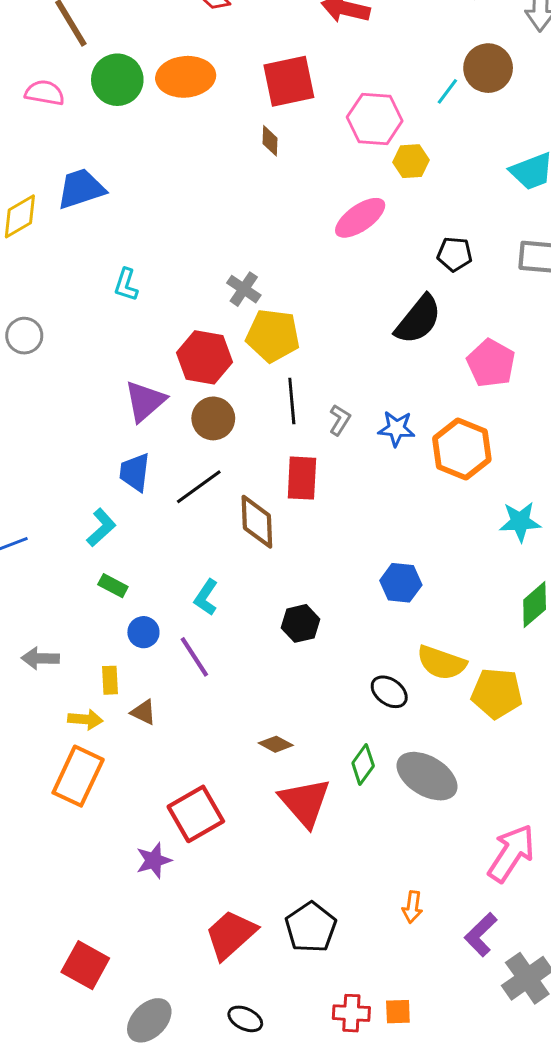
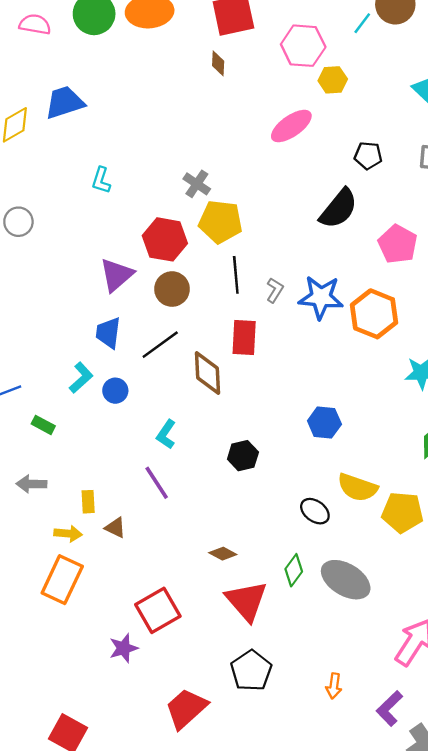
blue star: (396, 429) -> (321, 297), size x1.5
green rectangle: (113, 586) -> (43, 425), moved
blue circle: (143, 632) -> (115, 391), moved
black pentagon: (311, 927) -> (251, 671), moved

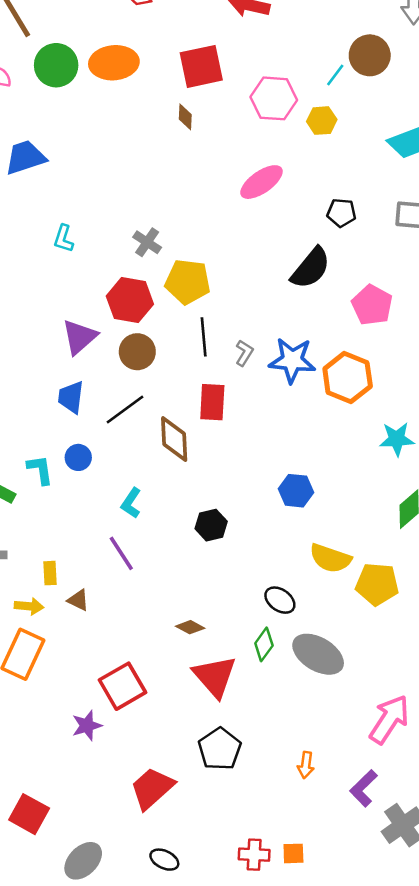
yellow hexagon: (333, 80) -> (322, 121), moved
gray cross: (197, 184) -> (147, 242), moved
cyan L-shape: (81, 378) -> (40, 470), moved, turned -56
black ellipse: (315, 511) -> (280, 600), moved

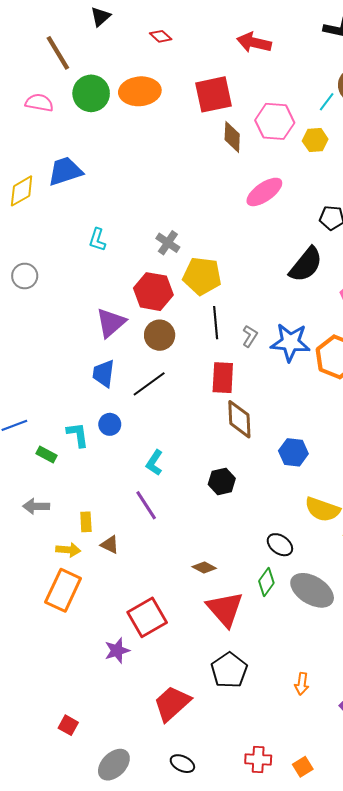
brown diamond: (185, 117) -> (232, 137), moved, size x1.4
brown diamond: (174, 439) -> (239, 419), moved
red square: (29, 814) -> (68, 725), size x0.6
orange square: (293, 853) -> (303, 767), moved, turned -30

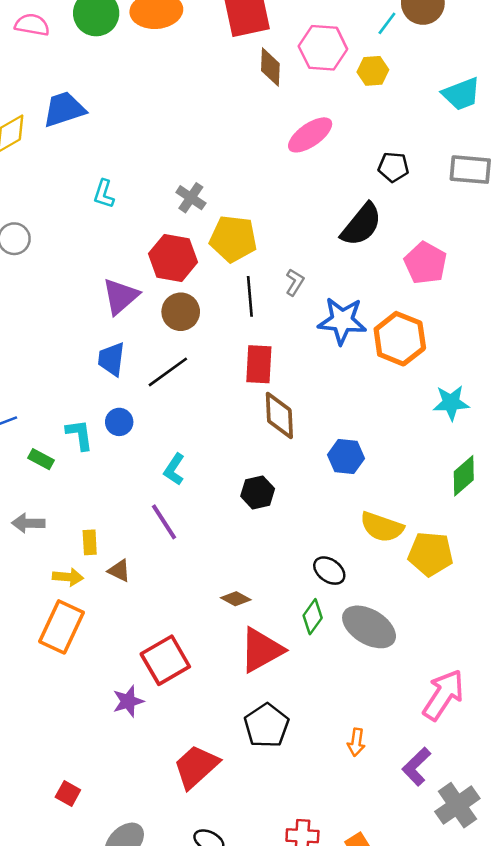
gray L-shape: (250, 336) -> (295, 282), moved
red triangle: (225, 609) -> (261, 650), turned 42

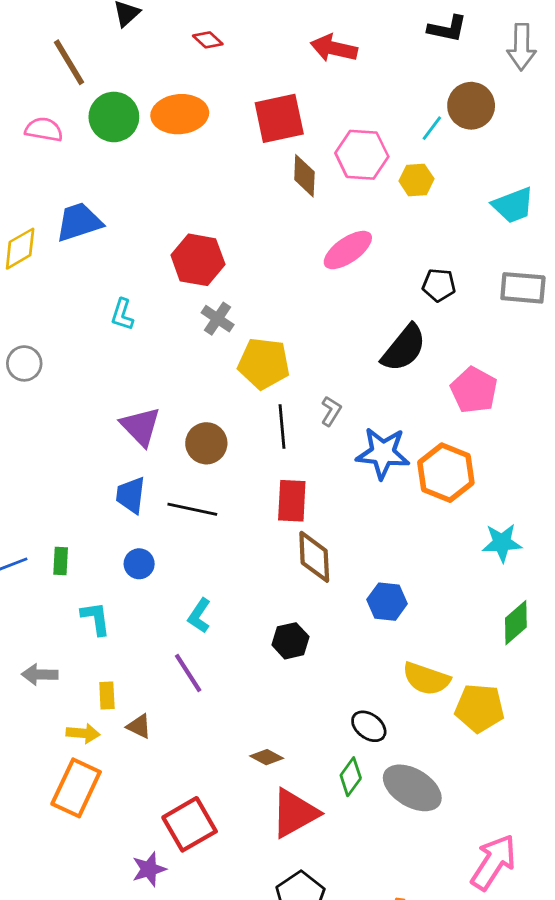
red hexagon: (173, 258) -> (198, 260), moved
purple triangle: (120, 296) -> (141, 427), turned -33
black line: (168, 372) -> (192, 509), turned 48
cyan L-shape: (79, 435) -> (96, 618), moved
green rectangle: (41, 459) -> (61, 561), moved, turned 65

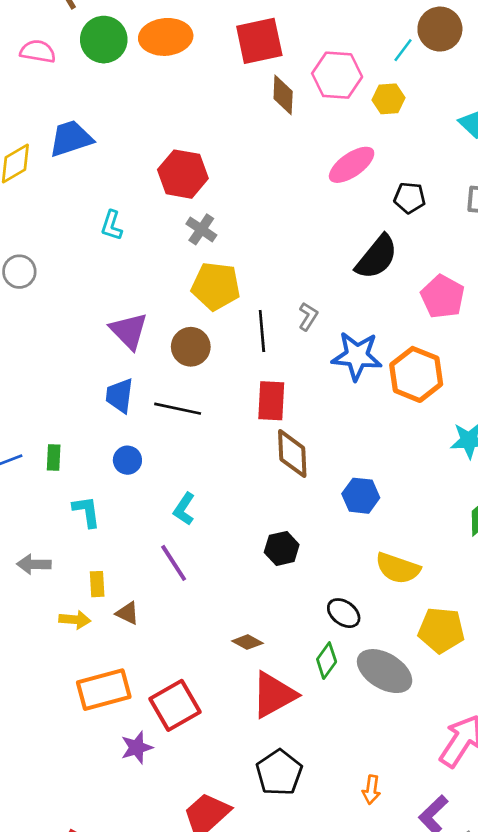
pink ellipse: (348, 250) -> (352, 165), moved
yellow pentagon: (264, 363) -> (216, 286), moved
black hexagon: (290, 641) -> (282, 548), moved
yellow pentagon: (480, 708) -> (441, 630), moved
orange rectangle: (76, 788) -> (104, 690), moved, turned 50

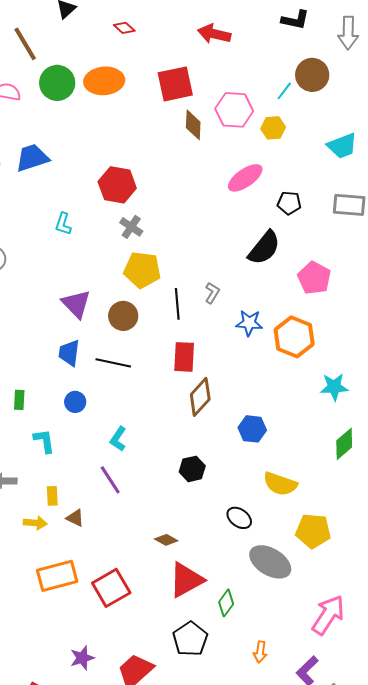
blue star: (357, 356) -> (249, 323), size x0.7
brown diamond: (292, 454) -> (200, 397), turned 45
green diamond: (327, 661) -> (226, 603), moved
purple star: (137, 748) -> (82, 658), moved

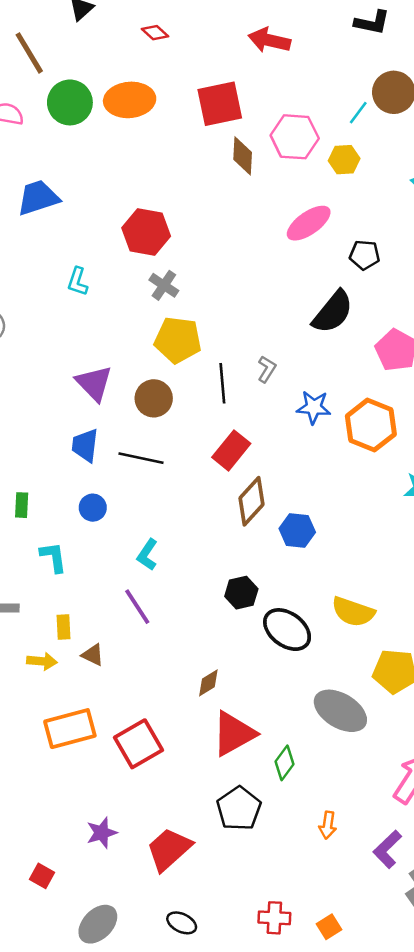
red rectangle: (184, 357) -> (231, 450), turned 36
blue hexagon: (252, 429) -> (297, 530), moved
black ellipse: (239, 518) -> (287, 630), moved, size x1.5
brown diamond: (166, 540) -> (208, 683), turned -60

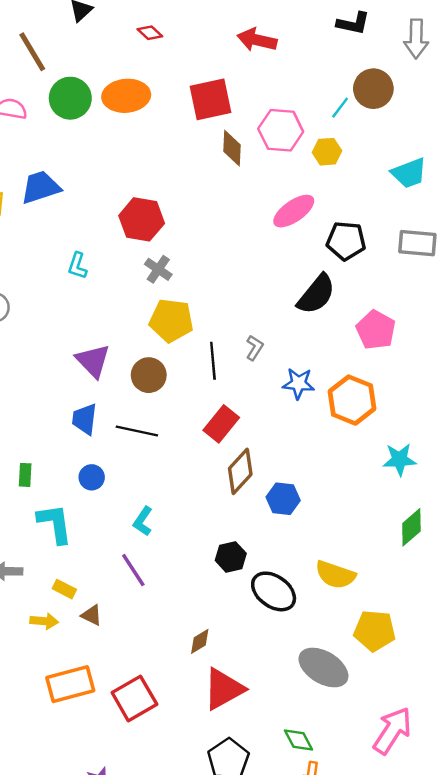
black pentagon: (365, 255) -> (346, 241), size x1.4
cyan L-shape: (53, 557) -> (55, 524), size x1.4
yellow rectangle: (64, 627) -> (64, 589), turned -60
green diamond: (285, 763) -> (298, 740), moved, turned -64

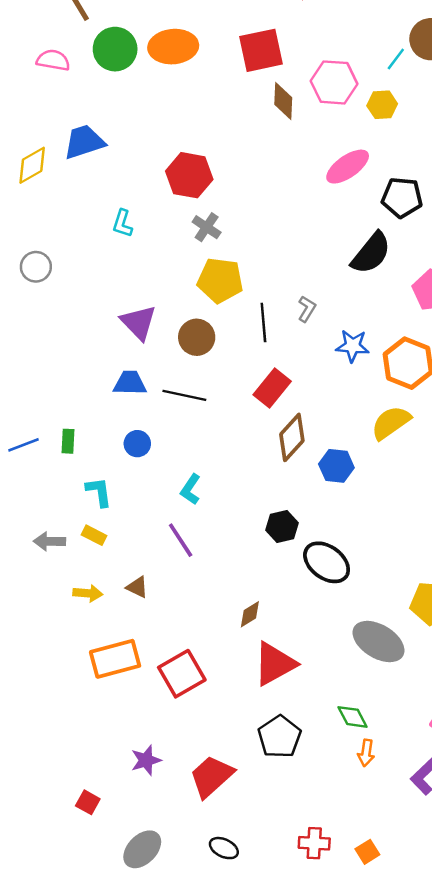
blue trapezoid: (85, 419) -> (130, 383), turned 84
cyan L-shape: (55, 524) -> (99, 492), size x0.7
yellow semicircle: (335, 575) -> (391, 423), moved, turned 126
yellow rectangle: (64, 589) -> (94, 535), moved

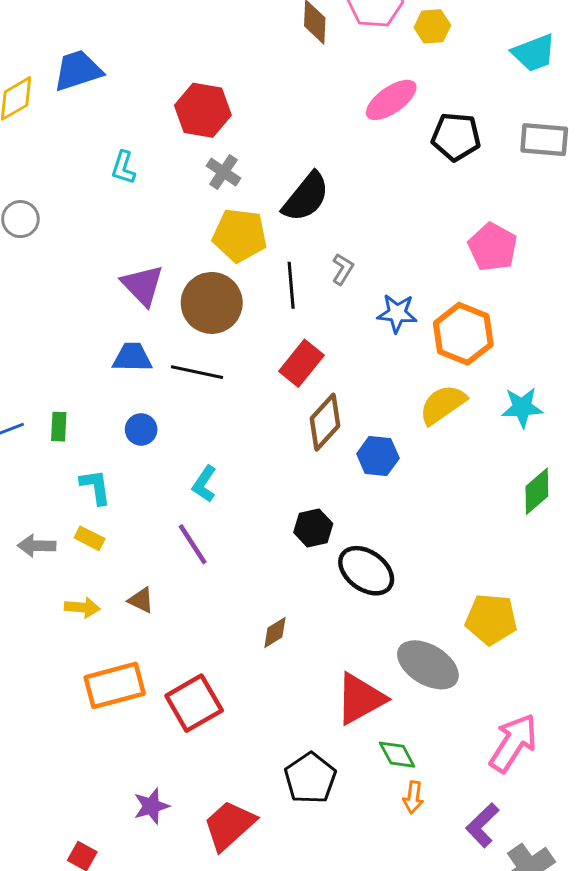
black semicircle: (371, 253) -> (306, 197), moved
brown circle: (197, 337) -> (212, 303), size x1.4
red triangle: (275, 664) -> (360, 699), moved

